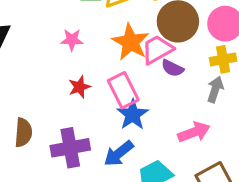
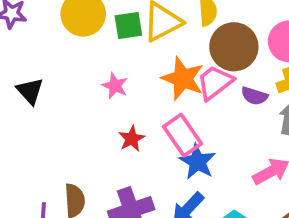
pink star: (72, 40) -> (115, 86), turned 30
purple semicircle: (173, 68) -> (254, 96), moved

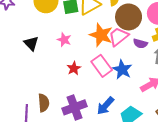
black triangle: (30, 91) -> (31, 43), moved
blue star: (197, 162) -> (122, 70), moved

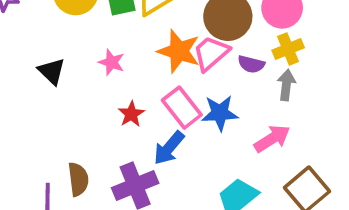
blue star: (122, 70) -> (220, 113), turned -30
blue arrow: (105, 106) -> (169, 148), moved

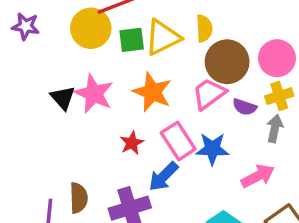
orange star: (179, 51) -> (152, 92), moved
pink star: (111, 62) -> (94, 94), moved, size x1.6

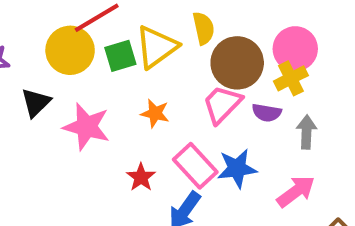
orange star: (152, 92) -> (155, 113), size x0.6
yellow cross: (279, 96) -> (291, 78), moved
black triangle: (63, 98) -> (36, 103), moved, turned 36

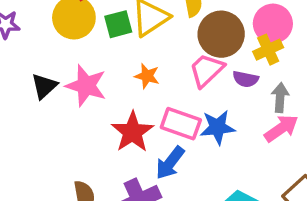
black triangle: (36, 103) -> (44, 86), moved
pink rectangle: (195, 166) -> (181, 124), turned -30
red star: (141, 177) -> (132, 132), size x1.6
pink arrow: (296, 191) -> (281, 128), moved

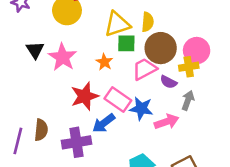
green square: (118, 24) -> (126, 43), moved
black triangle: (44, 86) -> (35, 50), turned -36
pink arrow: (281, 128) -> (167, 122), moved

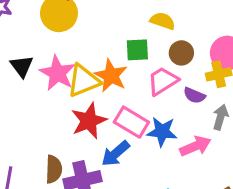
yellow semicircle: (148, 22) -> (163, 21), turned -72
yellow triangle: (117, 24) -> (84, 81), moved
brown circle: (161, 48) -> (181, 53), size x0.6
orange star: (104, 62) -> (111, 76), size x1.5
brown semicircle: (41, 130) -> (54, 169), moved

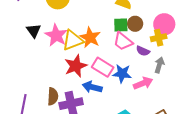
green square: (137, 50) -> (121, 25), moved
pink trapezoid: (163, 81) -> (123, 41), turned -110
blue arrow: (115, 154) -> (92, 87), turned 54

